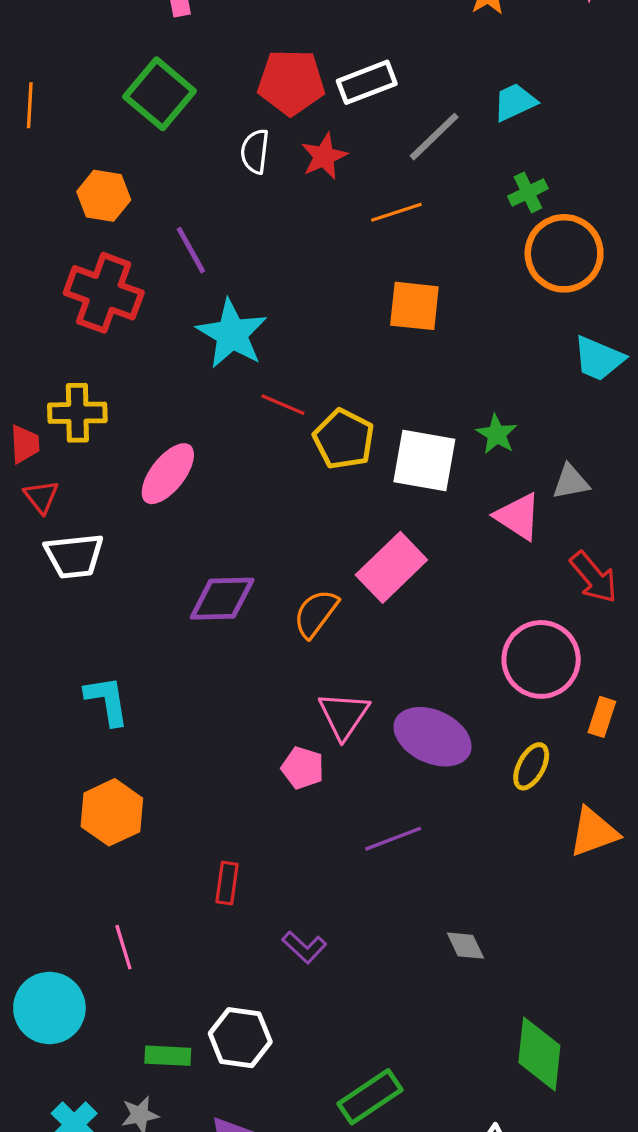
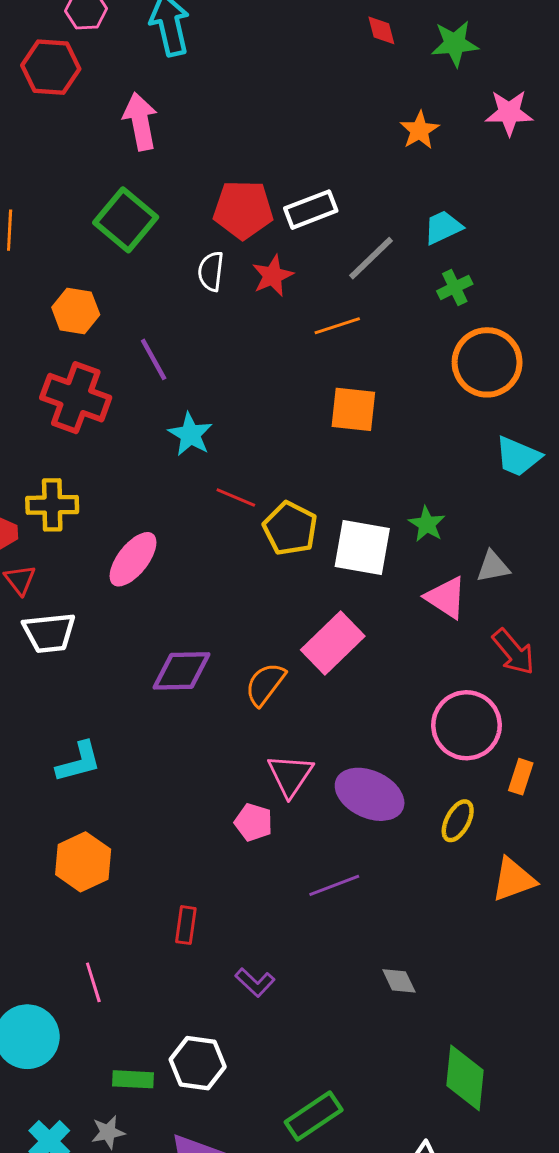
green cross: (528, 192) -> (455, 287), moved
cyan star: (232, 334) -> (190, 434), size x0.7
cyan L-shape: (107, 701) -> (79, 762), turned 84

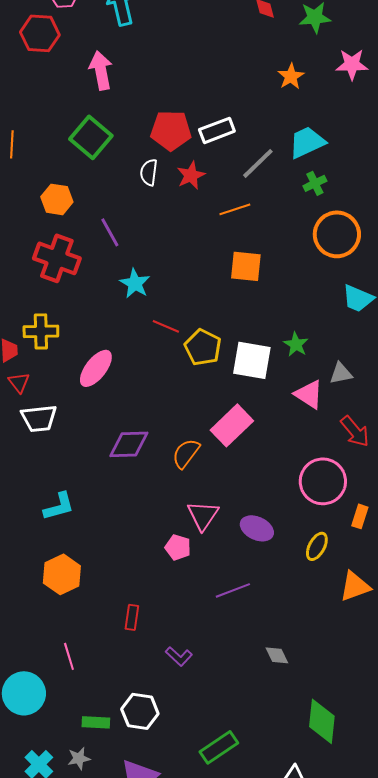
cyan trapezoid: (443, 227) -> (307, 142), size x1.4
purple ellipse: (370, 794) -> (257, 528), size x0.7

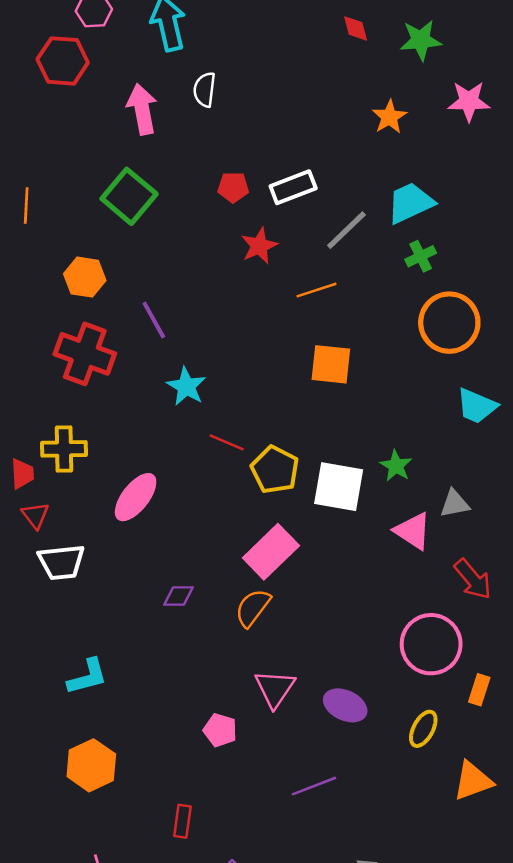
red pentagon: (171, 130) -> (233, 187), size x0.6
white semicircle: (149, 172) -> (205, 90), moved
pink rectangle: (232, 425) -> (271, 552), moved
purple diamond: (129, 444) -> (179, 596), size x0.6
pink pentagon: (178, 547) -> (220, 730), moved

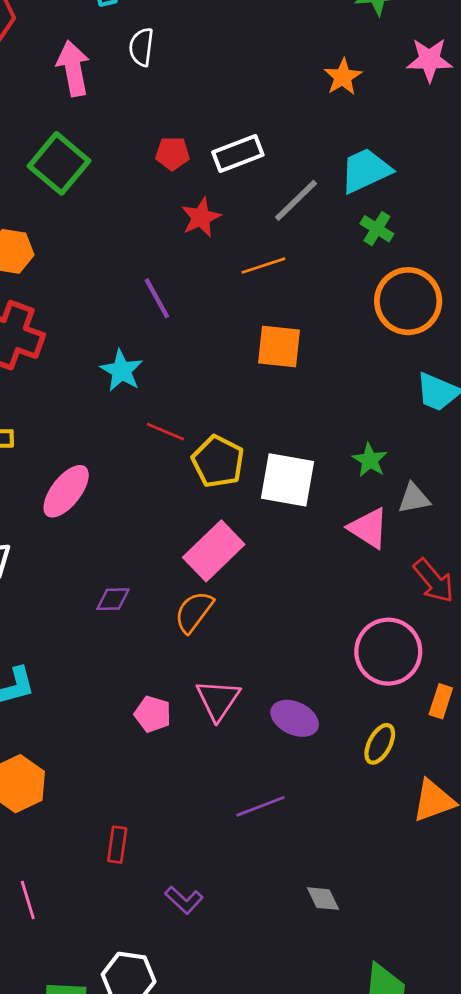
green cross: (421, 256) -> (377, 229), turned -32
purple line: (154, 320) -> (157, 298), moved
green star: (396, 466) -> (370, 460), moved
pink pentagon: (220, 730) -> (153, 714), moved

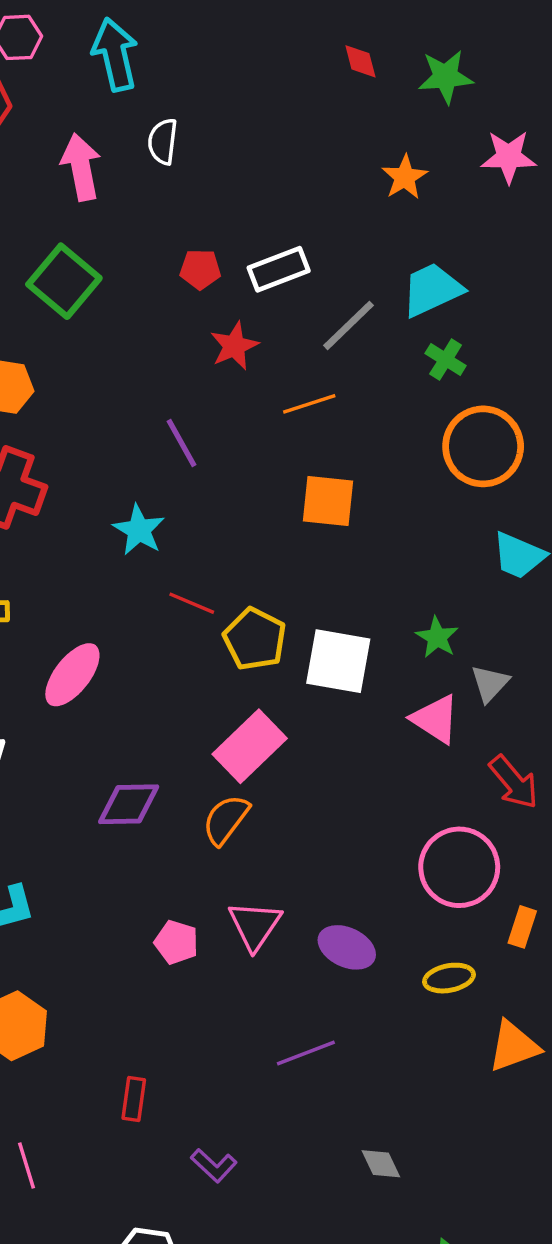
gray triangle: (414, 498) -> (490, 683), turned -36
purple diamond: (113, 599) -> (129, 804), size x1.5
yellow ellipse: (380, 744) -> (449, 978), turned 51

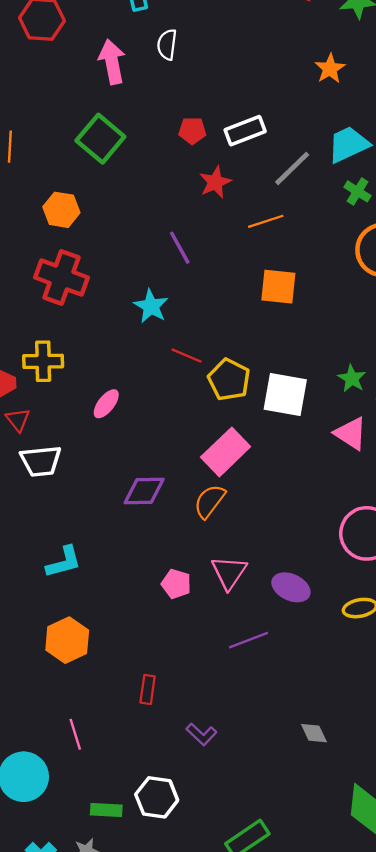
pink ellipse: (72, 675) -> (106, 404), size x0.7
purple line: (306, 1053) -> (249, 640), moved

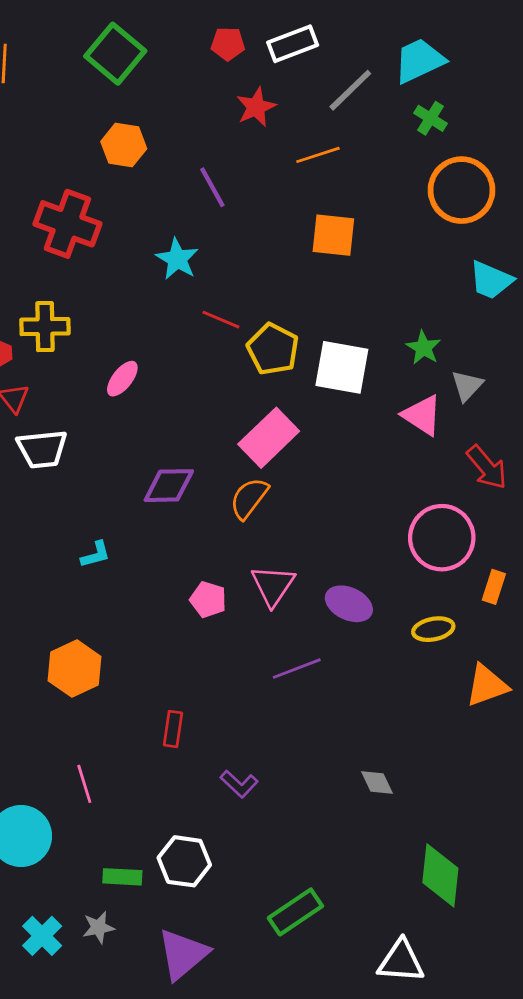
orange hexagon: (61, 210) -> (124, 145), moved
cyan L-shape: (64, 562) -> (96, 555), moved, size x0.7

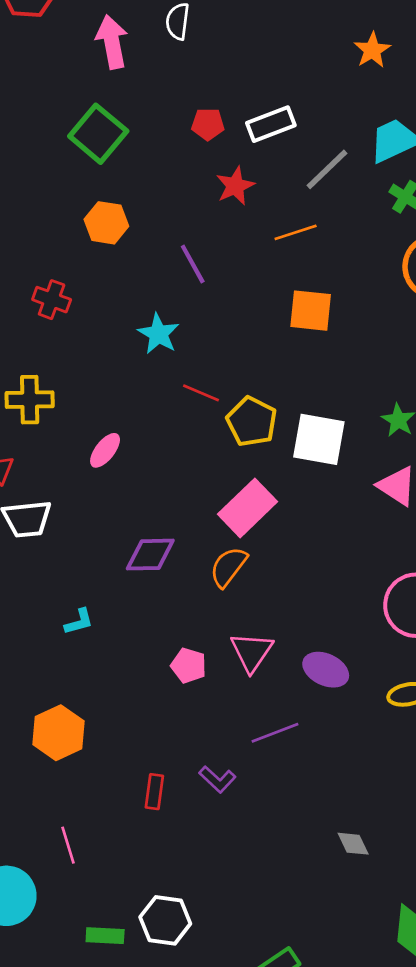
red cross: (67, 224) -> (52, 300), size x0.6
purple L-shape: (239, 784) -> (217, 779), moved

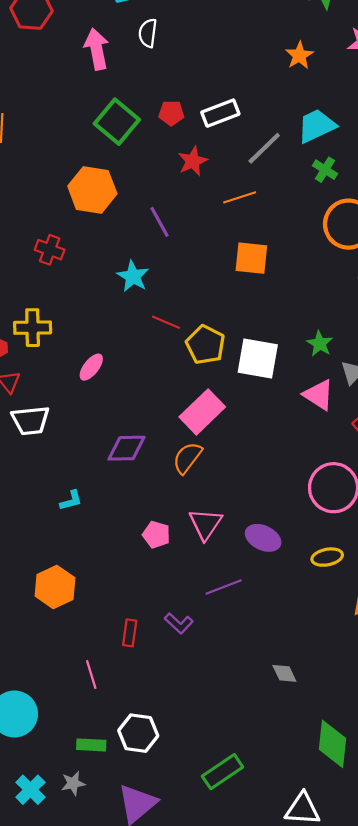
green square: (98, 134) -> (117, 122), moved
orange hexagon: (106, 223) -> (92, 190), size x1.4
pink line: (68, 845) -> (91, 674), moved

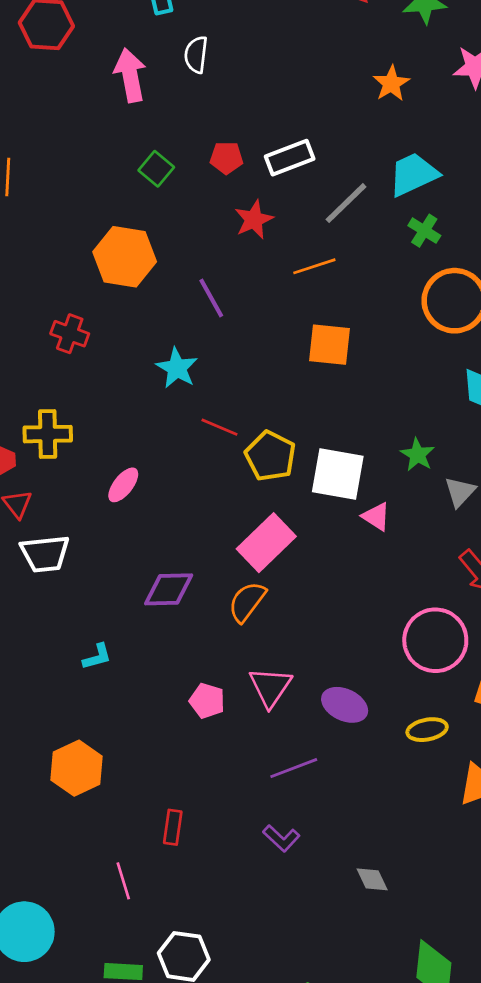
green square: (117, 122) -> (156, 169), size x0.6
pink triangle: (319, 395) -> (376, 517), moved, size x0.7
purple L-shape: (179, 623) -> (281, 838), moved

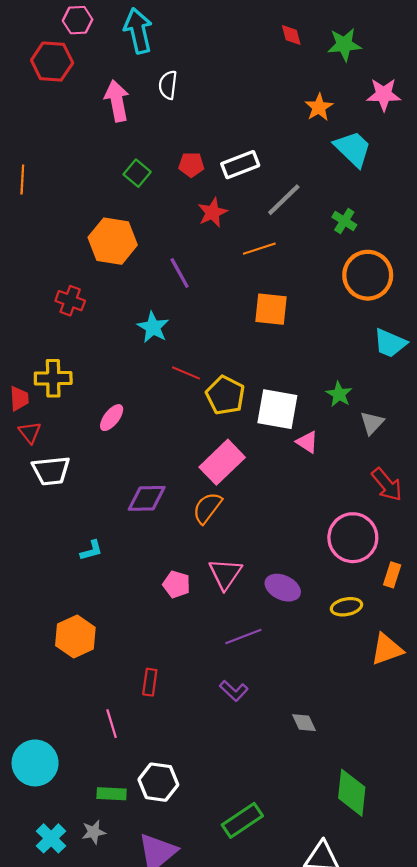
cyan trapezoid: (413, 174) -> (353, 149), moved, turned 69

